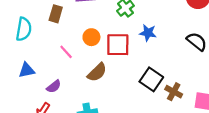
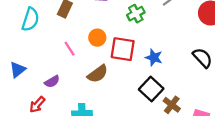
blue star: (148, 33) -> (154, 58), moved
blue triangle: (27, 70) -> (18, 70), moved, turned -35

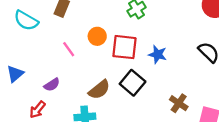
cyan semicircle: (30, 19) -> (26, 20), turned 105
brown semicircle: (98, 74) -> (99, 90), moved
black square: (151, 89) -> (133, 83), moved

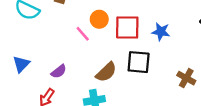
pink line: (69, 49) -> (83, 34), moved
black square: (133, 83) -> (139, 62), turned -30

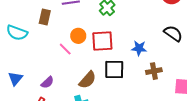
blue star: (161, 32) -> (139, 48), moved
brown cross: (186, 78) -> (154, 71), moved, turned -35

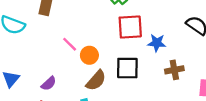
orange circle: (78, 36) -> (89, 55), moved
red square: (102, 41) -> (130, 27), moved

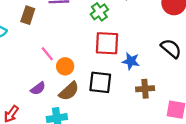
purple semicircle: (49, 84) -> (38, 88), moved

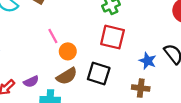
blue star: (131, 61) -> (148, 61), moved
purple semicircle: (38, 88) -> (31, 82), moved

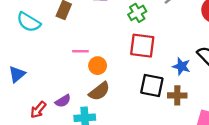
pink line: (53, 36) -> (80, 51), turned -56
black square: (99, 74) -> (152, 85), moved

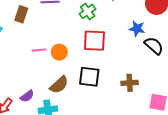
orange circle: (98, 66) -> (59, 52), moved
blue star: (181, 66) -> (137, 29), moved
black square: (152, 85) -> (89, 77), moved

